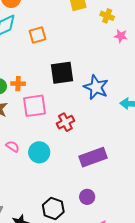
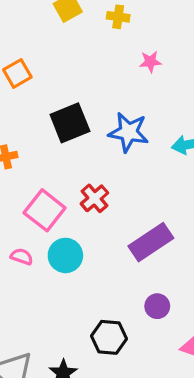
pink star: (121, 36) -> (150, 62), moved
pink square: (35, 106) -> (45, 210), moved, turned -30

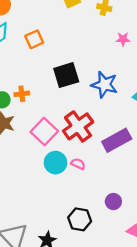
red cross: (94, 198) -> (78, 126), size x1.6
purple rectangle: (151, 242) -> (117, 140), moved
pink semicircle: (22, 257) -> (78, 164), moved

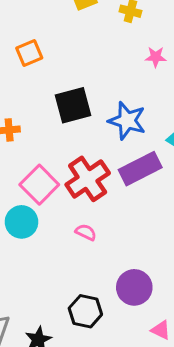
purple rectangle: (117, 140) -> (140, 169), moved
cyan circle: (56, 163) -> (21, 222), moved
purple circle: (113, 201) -> (134, 287), size x1.5

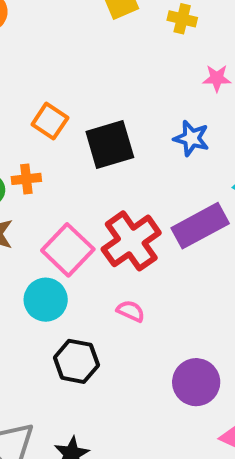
orange square: (29, 53) -> (50, 121), moved, turned -32
blue star: (127, 121) -> (191, 138), moved, size x0.7
black hexagon: (85, 311) -> (76, 361), moved

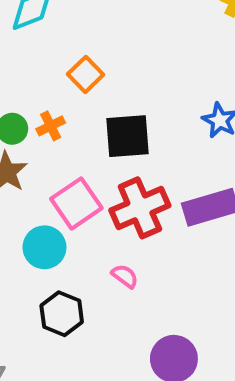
black square: (110, 145) -> (127, 136), moved
orange cross: (26, 179) -> (51, 126), turned -32

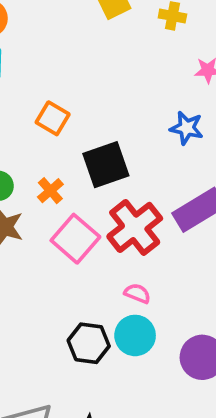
orange cross: (51, 126) -> (50, 191), moved
cyan circle: (44, 247) -> (135, 335), moved

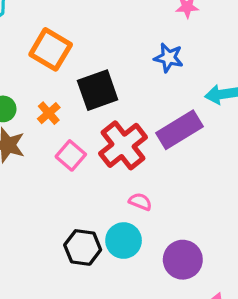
orange square: (53, 118) -> (51, 49), size x1.4
pink square: (75, 239) -> (71, 155), size x0.7
pink semicircle: (137, 293) -> (140, 202), moved

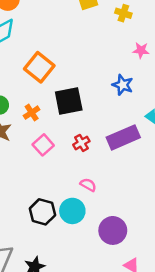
red cross: (123, 145) -> (81, 143), size x0.5

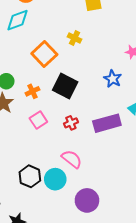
yellow cross: (123, 13) -> (75, 38), moved
black square: (69, 101) -> (65, 86), turned 30
pink semicircle: (88, 185) -> (72, 159), size x1.5

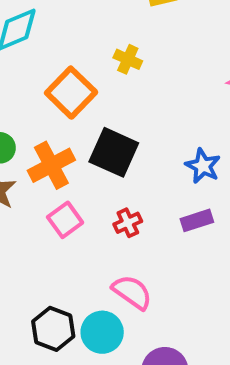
blue star: (113, 79) -> (203, 166), moved
orange cross: (32, 91) -> (51, 165), size x1.6
purple rectangle: (107, 123) -> (197, 220), size x0.6

